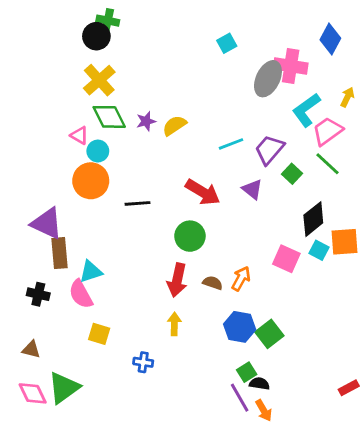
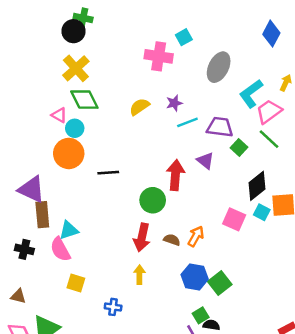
pink cross: (291, 66) -> (159, 56), moved
purple star: (146, 121) -> (174, 103), moved
purple trapezoid: (269, 150) -> (220, 127), turned 56
red arrow: (203, 192) -> (175, 175), moved, turned -116

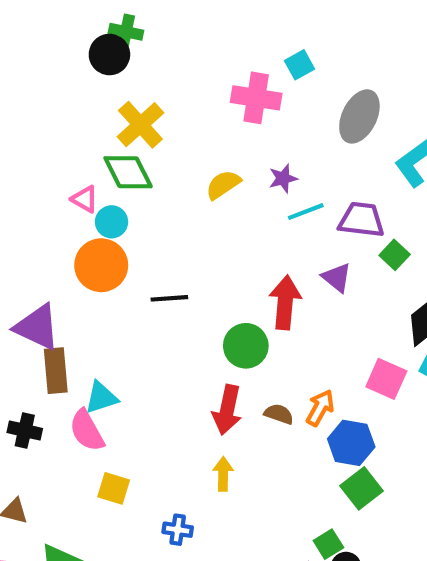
yellow cross: (76, 68) -> (140, 125), moved
blue hexagon: (195, 277) -> (351, 443), moved

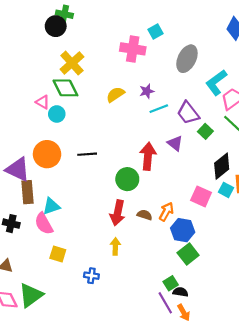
purple trapezoid: (362, 220) -> (188, 113), turned -135
orange circle: (101, 265) -> (47, 154), moved

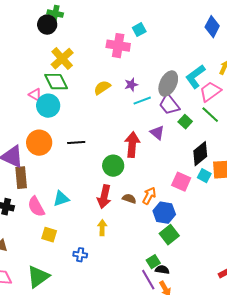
gray ellipse: (187, 59) -> (168, 84), moved
cyan circle: (57, 114) -> (48, 106), size x1.5
cyan triangle: (51, 206) -> (61, 199), moved
green triangle: (31, 295) -> (38, 277), moved

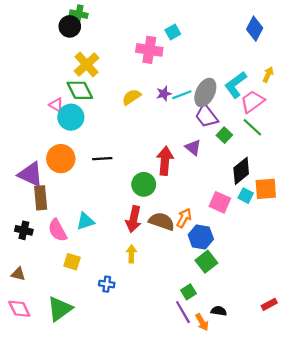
cyan line: (142, 101) -> (182, 95), moved
brown semicircle: (129, 199) -> (162, 221), size x1.6
black semicircle: (162, 270) -> (219, 311), moved

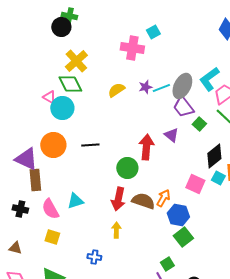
yellow square: (72, 262) -> (52, 237), moved

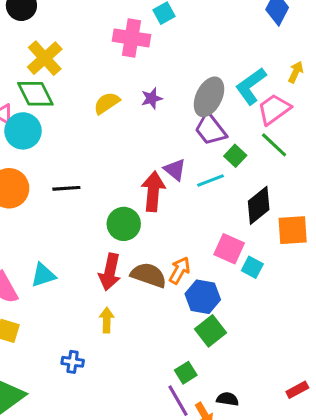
cyan line: (161, 88) -> (211, 181), moved
purple triangle: (171, 135) -> (175, 170), moved
cyan square: (218, 178) -> (252, 267), moved

